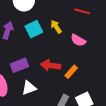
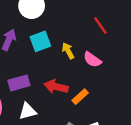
red line: (82, 11) -> (100, 25), turned 35
yellow arrow: (56, 27) -> (68, 51), moved

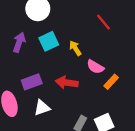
pink semicircle: (92, 60) -> (95, 67), moved
orange rectangle: (80, 97) -> (111, 82), moved

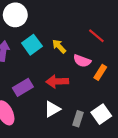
red line: (104, 22) -> (96, 36), moved
white triangle: (42, 108) -> (52, 109), moved

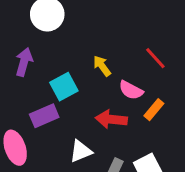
cyan square: (32, 45) -> (64, 87), moved
red arrow: (57, 81) -> (111, 119), moved

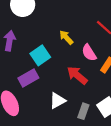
pink semicircle: (131, 90) -> (89, 53), turned 36
red arrow: (111, 119) -> (77, 75), turned 40

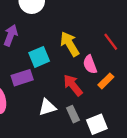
yellow arrow: (66, 37) -> (70, 44), size x1.5
gray rectangle: (83, 111) -> (73, 114), moved, turned -56

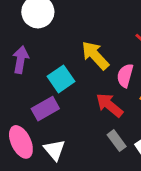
pink semicircle: (90, 64) -> (125, 76), turned 48
white triangle: (47, 107) -> (54, 150), moved, turned -42

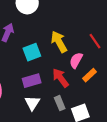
purple rectangle: (45, 109) -> (32, 81), moved
white triangle: (54, 150) -> (32, 103), moved

